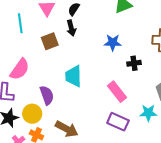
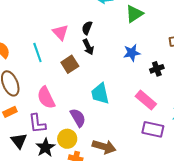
pink semicircle: (20, 69) -> (46, 98), turned 130

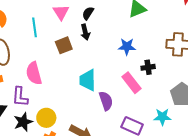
pink rectangle: (146, 100) -> (132, 83), moved
purple semicircle: (78, 118) -> (106, 101), moved

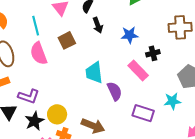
black arrow: (85, 32) -> (98, 25), moved
pink semicircle: (34, 73) -> (39, 53), moved
purple L-shape: (20, 97) -> (29, 96), turned -70

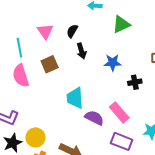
pink rectangle: (138, 70) -> (119, 112), moved
purple semicircle: (115, 91) -> (94, 118), turned -42

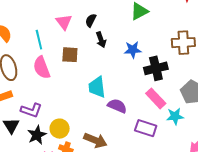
brown square: (50, 64) -> (70, 55), turned 30
black cross: (135, 82) -> (156, 68), size x1.6
pink rectangle: (119, 112) -> (156, 98), moved

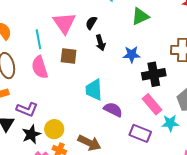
pink triangle: (64, 22) -> (64, 23), size x1.4

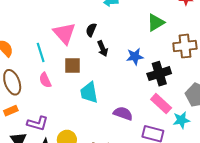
green triangle: (140, 16) -> (156, 23), moved
pink semicircle: (40, 67) -> (45, 80), size x0.7
cyan trapezoid: (94, 90) -> (89, 93), moved

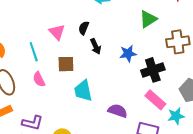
pink triangle: (64, 33) -> (57, 32), size x0.7

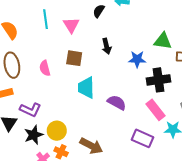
green triangle: (148, 19) -> (163, 41), moved, turned 30
black semicircle: (84, 28) -> (99, 11), moved
cyan line: (34, 52) -> (45, 19), moved
purple semicircle: (118, 111) -> (117, 103), moved

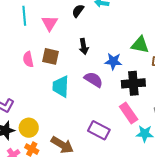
pink semicircle: (45, 68) -> (28, 59), moved
purple semicircle: (117, 103) -> (94, 80), moved
purple rectangle: (143, 138) -> (99, 130), moved

